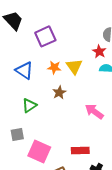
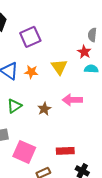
orange star: (54, 67) -> (31, 72), moved
brown star: (59, 92) -> (44, 109), moved
pink arrow: (94, 111) -> (72, 100), moved, turned -36

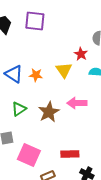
purple square: (30, 37) -> (35, 21), moved, turned 30
red star: (84, 52) -> (81, 54), moved
brown star: (44, 109) -> (49, 112), size x1.5

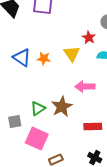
green triangle: (19, 109) -> (38, 109), moved
brown star: (49, 112) -> (62, 107), moved
red rectangle: (70, 154) -> (93, 127), moved

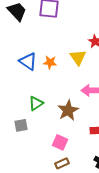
green triangle: (38, 109) -> (36, 103), moved
pink square: (37, 139) -> (60, 142), moved, size x0.7

